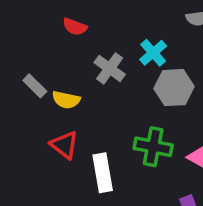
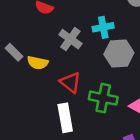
cyan cross: (153, 53) -> (103, 27), turned 30
red triangle: (64, 145) -> (70, 82), moved

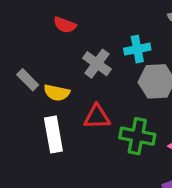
red triangle: (70, 82) -> (97, 117), turned -40
white rectangle: (65, 118) -> (53, 135), moved

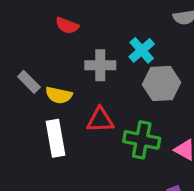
cyan cross: (137, 49) -> (142, 50), turned -30
gray cross: (97, 64) -> (100, 65), turned -36

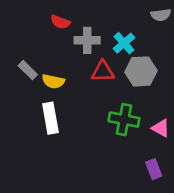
gray cross: (100, 65) -> (87, 40), moved
red triangle: (100, 120) -> (103, 71), moved

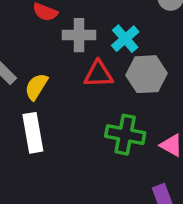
yellow semicircle: (53, 81) -> (36, 87), turned 110

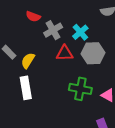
gray cross: (79, 35) -> (53, 30), turned -30

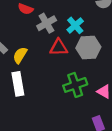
green cross: (80, 89) -> (75, 85), turned -30

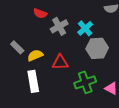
red triangle: (59, 47) -> (60, 62), moved
yellow semicircle: (20, 55) -> (35, 55), turned 35

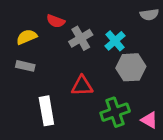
gray rectangle: (17, 47) -> (25, 66), turned -32
yellow semicircle: (35, 55) -> (27, 37), moved

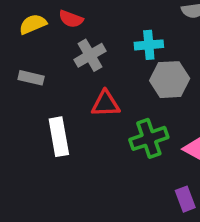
yellow semicircle: (27, 37) -> (33, 24), moved
gray cross: (81, 38) -> (90, 55), moved
cyan cross: (115, 41) -> (149, 45), turned 36

